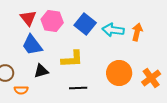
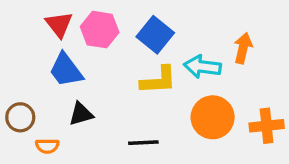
cyan arrow: (113, 30) -> (202, 67), moved
yellow L-shape: (72, 59) -> (159, 80), moved
orange cross: (151, 78) -> (267, 126), turned 30

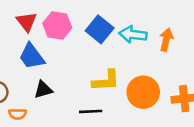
cyan arrow: (202, 67) -> (133, 35), moved
yellow L-shape: (159, 80) -> (106, 81), moved

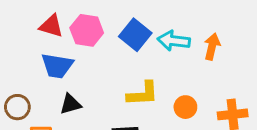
red triangle: (27, 22) -> (51, 26), turned -35
blue trapezoid: (32, 56) -> (57, 66), turned -44
orange circle: (143, 92) -> (185, 107), size x0.6

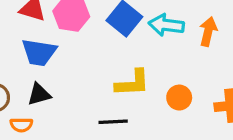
black triangle: (70, 104) -> (39, 94), moved

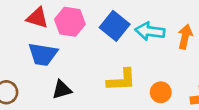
black triangle: (39, 94) -> (62, 90), moved

